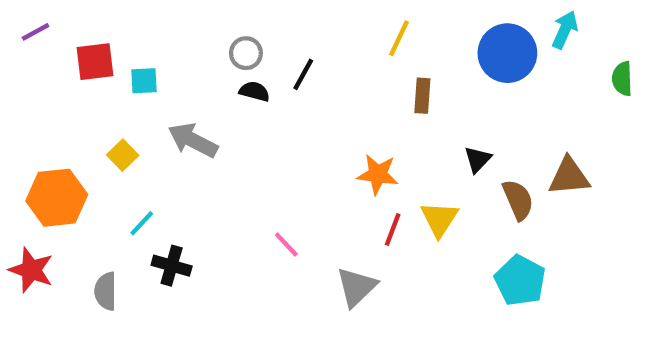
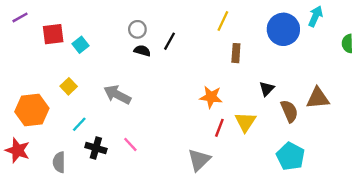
cyan square: (144, 81) -> (80, 45), turned -35
gray arrow: (193, 140) -> (117, 95), moved
pink line: (286, 244) -> (130, 144), moved

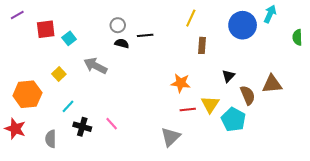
black line: (169, 41) -> (145, 35), turned 56
gray arrow: (117, 95) -> (95, 66), moved
red line: (219, 128) -> (188, 109), turned 63
cyan pentagon: (291, 156) -> (233, 120), moved

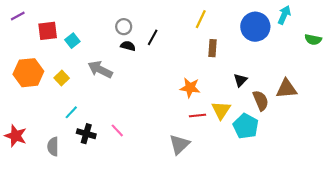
black line: (145, 35) -> (153, 37), turned -56
green semicircle: (297, 37) -> (313, 40), turned -77
orange hexagon: (27, 94) -> (28, 73), moved

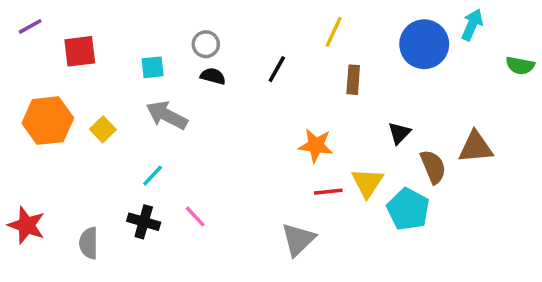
black line: (153, 37) -> (277, 69), moved
cyan square: (72, 41) -> (153, 67), moved, turned 32
cyan line: (71, 112) -> (153, 176), moved

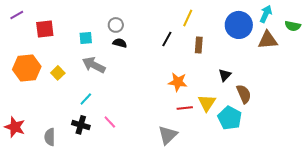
green semicircle: (520, 66) -> (293, 26), moved
black line: (277, 69) -> (167, 39), moved
brown triangle: (476, 147) -> (268, 40), moved

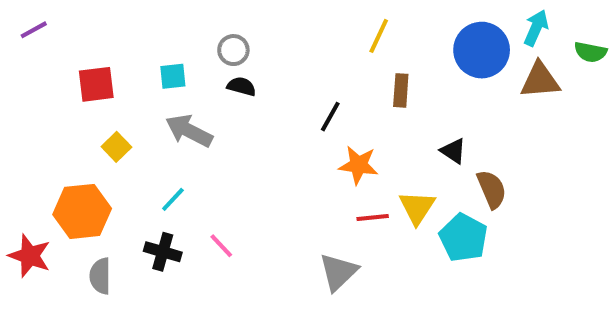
red square: (45, 29) -> (96, 84), moved
black line: (167, 39) -> (330, 117), moved
orange hexagon: (27, 68) -> (82, 211), moved
black triangle: (225, 75) -> (453, 151), turned -40

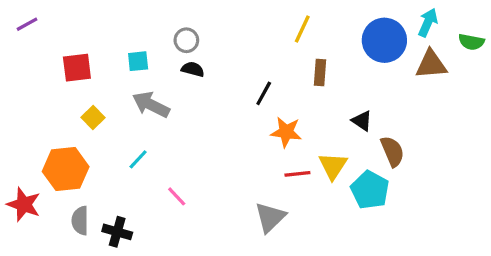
black cross: (163, 252) -> (117, 232), moved

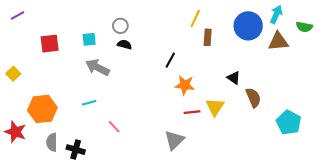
brown rectangle: (320, 72) -> (208, 37), moved
yellow square: (93, 118) -> (13, 74), moved
cyan line: (138, 159) -> (89, 103), turned 32
cyan pentagon: (370, 190) -> (289, 122), moved

